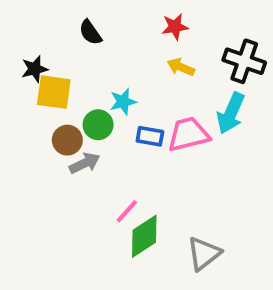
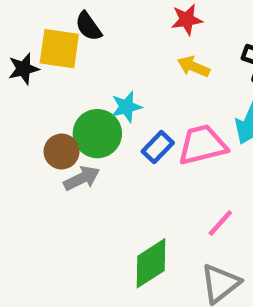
yellow square: (54, 92) -> (59, 49), moved
green circle: (98, 125) -> (97, 134), size x1.4
blue rectangle: (150, 136) -> (158, 147), turned -56
pink line: (127, 211) -> (220, 223), moved

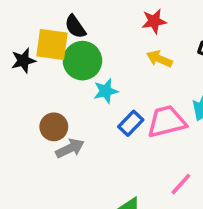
green circle: (97, 134) -> (82, 61), moved

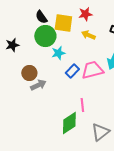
yellow square: (52, 45) -> (63, 23), moved
black star: (23, 61) -> (12, 45), moved
pink line: (181, 184) -> (82, 105), moved, turned -48

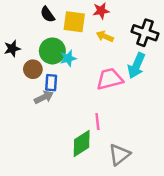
green circle: (45, 36) -> (52, 51), moved
blue rectangle: (72, 71) -> (51, 83), moved, turned -40
brown circle: (29, 73) -> (33, 69), moved

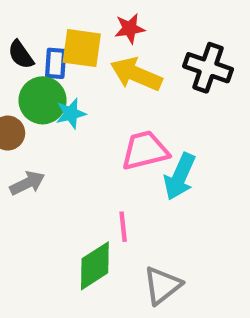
black semicircle: (47, 14) -> (21, 55), moved
yellow arrow: (105, 36) -> (136, 74), size x1.6
cyan arrow: (136, 66) -> (180, 177), moved
blue rectangle: (51, 83) -> (56, 63), moved

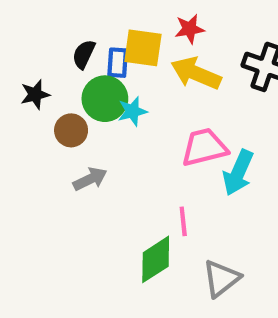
black semicircle: (21, 55) -> (84, 54), turned 60

